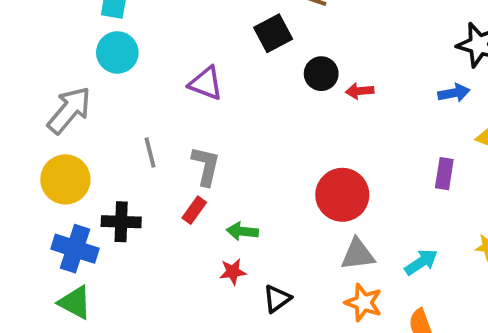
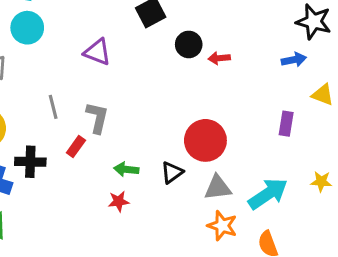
red rectangle: (194, 210) -> (76, 147), moved
cyan arrow: (421, 262) -> (268, 194), size x1.5
black triangle: (277, 299) -> (172, 172), moved

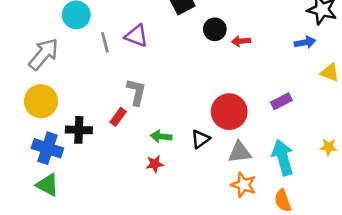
gray line: (53, 107) -> (105, 42), moved
purple rectangle: (286, 124) -> (281, 101), moved, turned 54
cyan arrow: (268, 194) -> (283, 157), turned -72

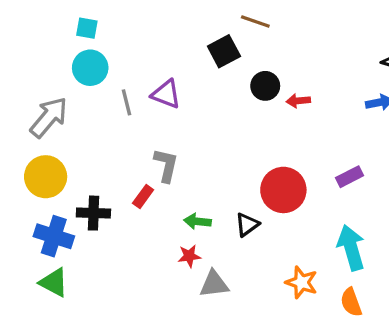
gray triangle: (240, 152) -> (214, 284), moved

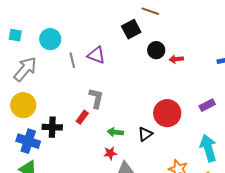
cyan square: (87, 28) -> (15, 35), moved

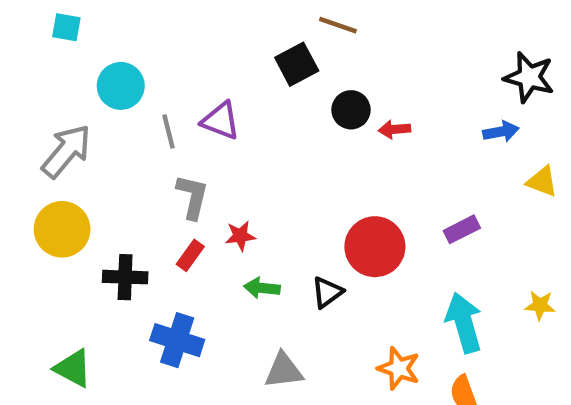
cyan square: (15, 35) -> (66, 27), moved
gray L-shape: (96, 98) -> (192, 197), moved
blue cross: (28, 141) -> (177, 340), moved
red star: (110, 153) -> (240, 236), moved

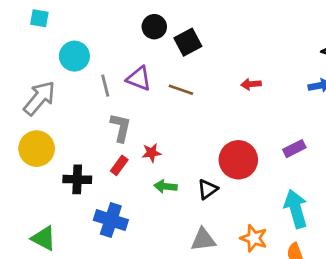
brown line: (338, 25) -> (181, 90), moved
black circle: (351, 110) -> (154, 27), moved
gray triangle: (284, 370) -> (203, 240), moved

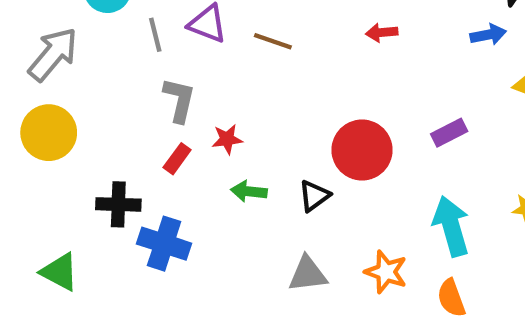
black cross: (77, 179) -> (118, 204), moved

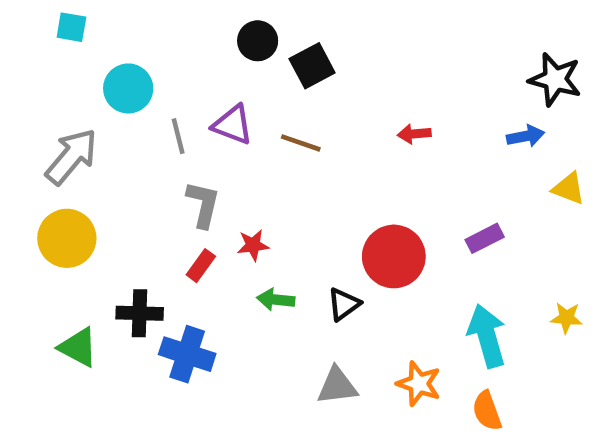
green triangle: (60, 272) -> (78, 347), moved

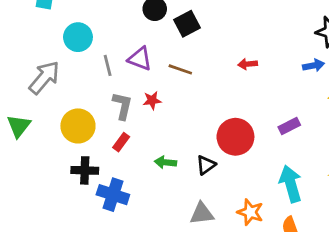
yellow circle: (67, 238) -> (78, 126), moved
red star: (253, 245) -> (152, 100), moved
green triangle: (78, 347) -> (19, 126), moved, turned 40

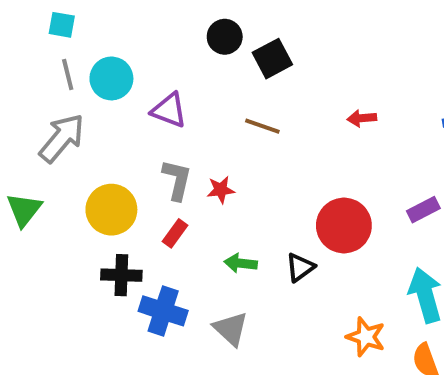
purple triangle: (140, 59) -> (169, 110), moved
gray line: (108, 65) -> (68, 74), moved
red star: (152, 100) -> (221, 190), moved
gray triangle: (202, 213) -> (231, 329), moved, turned 50

